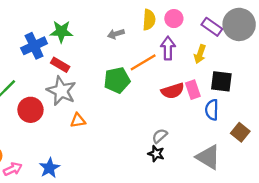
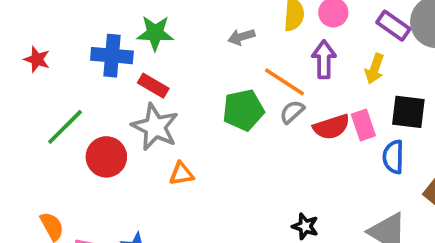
blue cross: (34, 46) -> (112, 56), turned 30
orange line: (143, 62) -> (285, 82), turned 64
gray semicircle: (160, 136) -> (292, 112), moved

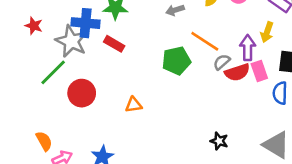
purple arrow: (324, 59) -> (248, 48), moved
gray semicircle: (292, 112) -> (222, 62), moved
gray star: (155, 127) -> (71, 41), moved

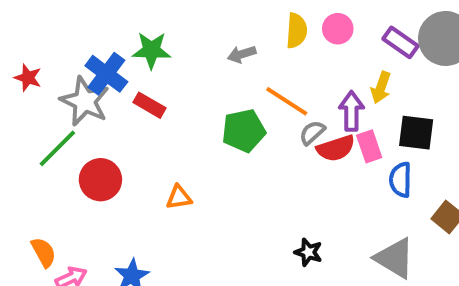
blue cross: (86, 23) -> (106, 74), turned 32

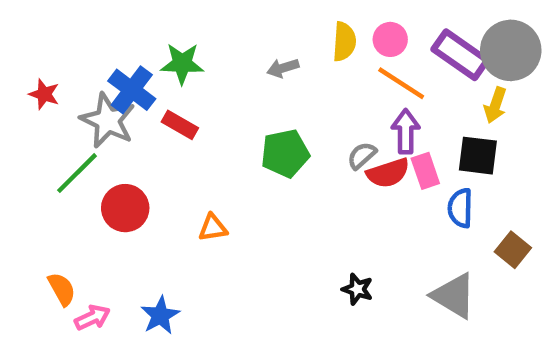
purple rectangle: (401, 42) -> (460, 55), size x1.4
yellow arrow: (381, 88) -> (495, 105), moved
orange line: (287, 101) -> (401, 83), moved

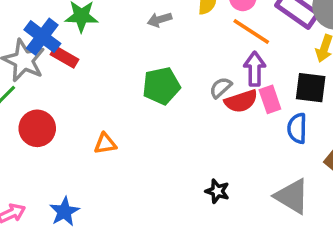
red rectangle: (180, 125) -> (64, 57), moved

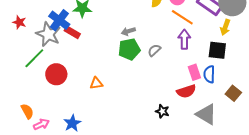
gray arrow: (160, 20) -> (128, 31), moved
gray semicircle: (221, 88) -> (154, 50), moved
pink rectangle: (270, 99) -> (194, 72), moved
red semicircle: (241, 101) -> (186, 91), moved

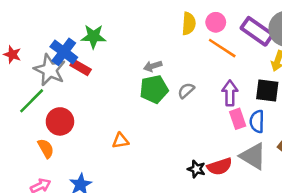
purple arrow: (184, 39) -> (230, 93), moved
orange triangle: (96, 83) -> (120, 141), moved
red semicircle: (186, 91) -> (220, 166), moved
orange semicircle: (27, 111) -> (46, 148), moved
gray triangle: (206, 114) -> (253, 156), moved

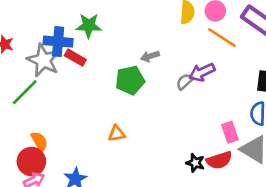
blue cross: (64, 52) -> (58, 42), turned -32
green pentagon: (154, 89) -> (130, 80), moved
purple arrow: (230, 93) -> (202, 72), moved, turned -115
pink rectangle: (238, 119) -> (230, 132), moved
red circle: (60, 121) -> (31, 162), moved

